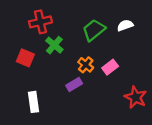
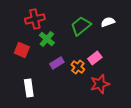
orange cross: (86, 65) -> (78, 67), moved
purple rectangle: (74, 85) -> (57, 63), moved
red star: (136, 97) -> (100, 84), moved, turned 30

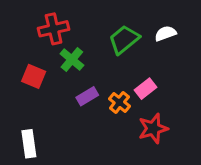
white rectangle: (29, 88) -> (29, 144), moved

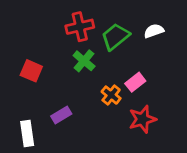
red cross: (54, 29) -> (80, 27), moved
green cross: (72, 60) -> (84, 61), moved
purple rectangle: (87, 96) -> (61, 115), moved

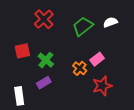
red cross: (80, 27) -> (44, 19), moved, turned -30
green cross: (84, 61) -> (46, 60), moved
red square: (31, 71) -> (22, 51), turned -35

